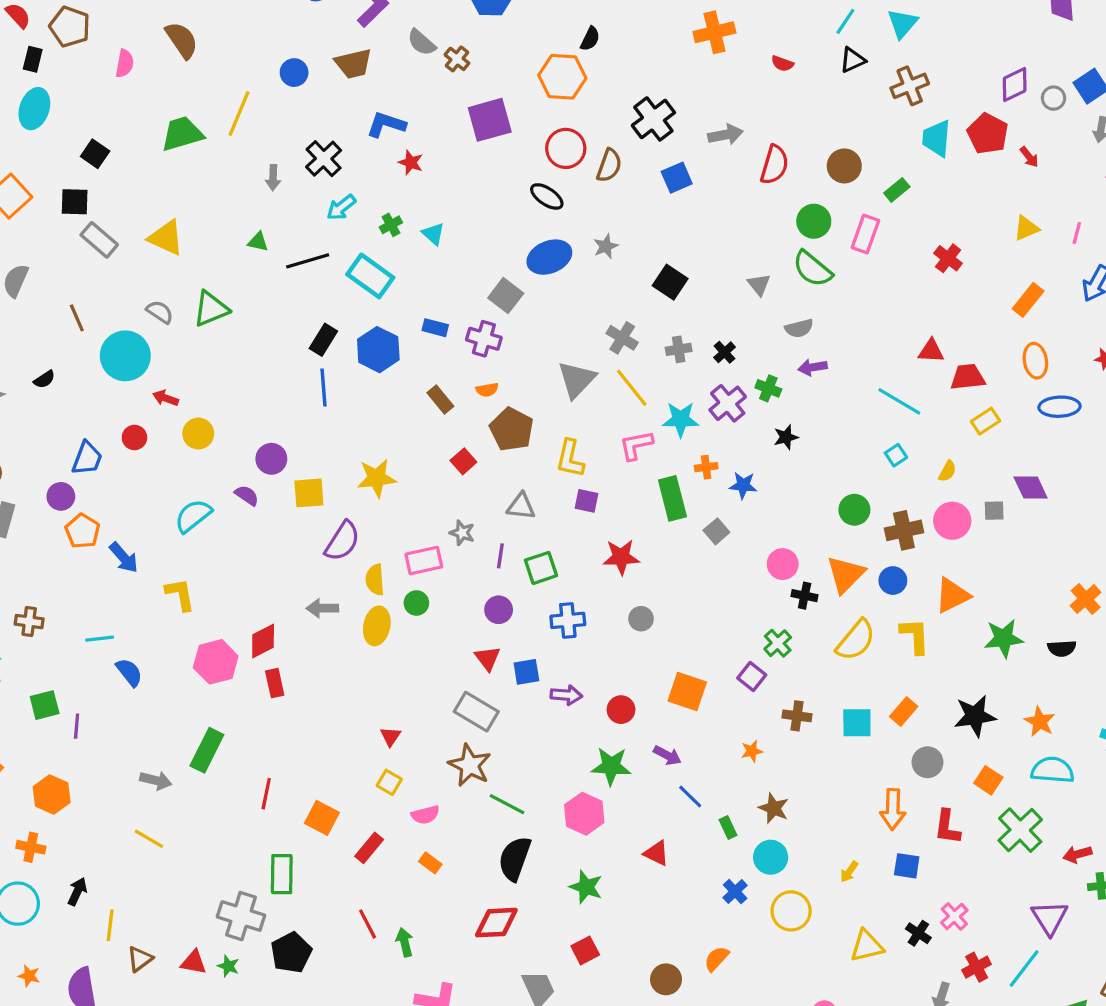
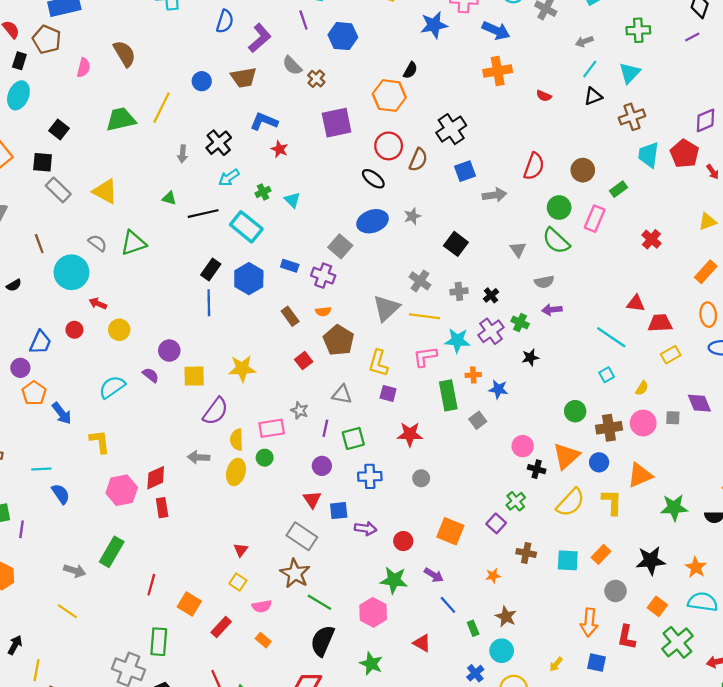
gray arrow: (725, 135) -> (495, 195), moved
yellow line: (632, 388) -> (425, 316), turned -48

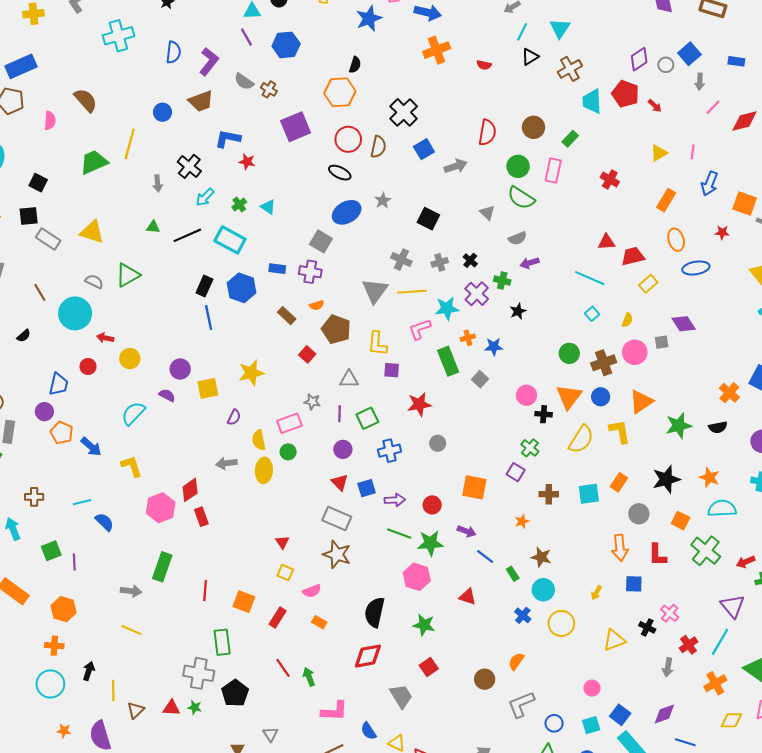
purple semicircle: (216, 411) -> (234, 417), size x0.6
green line: (319, 602) -> (399, 534), moved

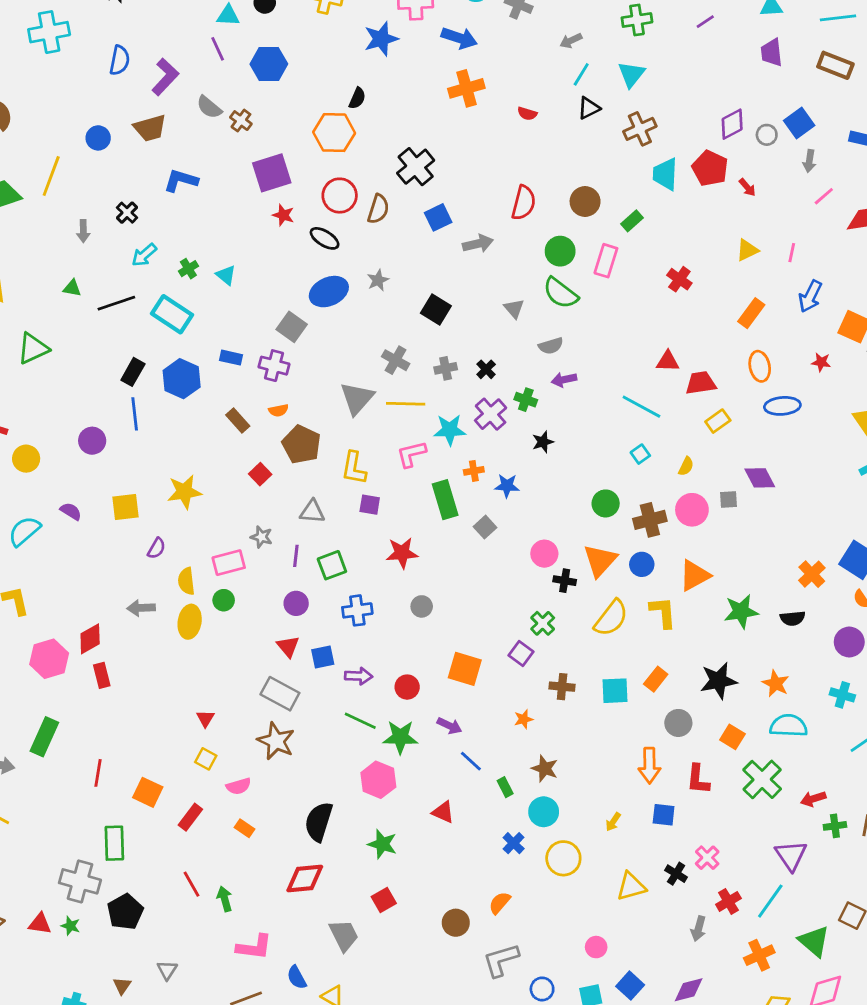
red star: (247, 162) -> (283, 215), moved
black cross: (189, 166) -> (127, 213), size x0.7
purple circle: (180, 369) -> (92, 441), moved

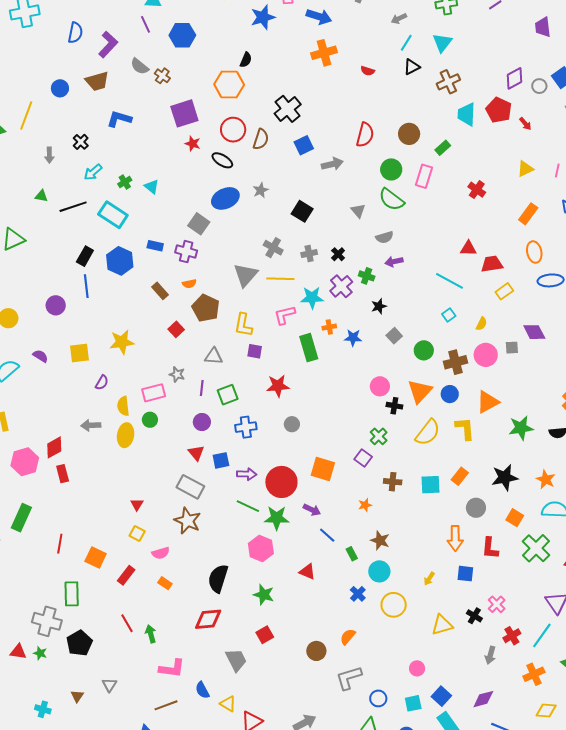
gray square: (485, 527) -> (394, 336), moved
red circle: (407, 687) -> (281, 482), size x1.8

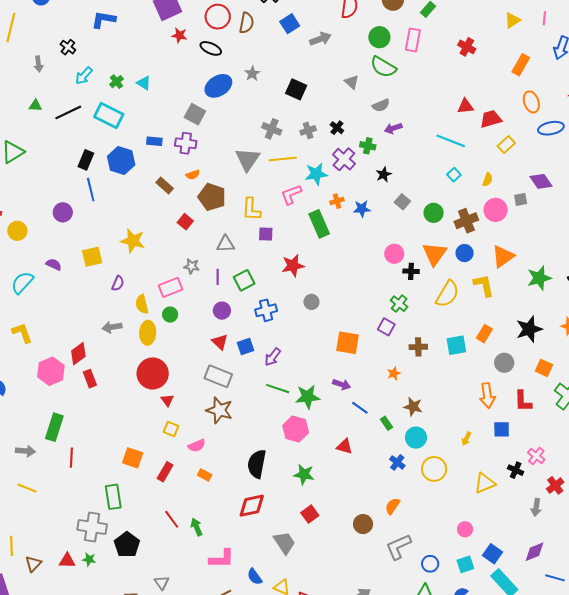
yellow star: (122, 342) -> (133, 241), turned 30
purple arrow: (247, 474) -> (273, 357), turned 132
red circle: (281, 482) -> (153, 373), moved
red line: (60, 544) -> (71, 458), moved

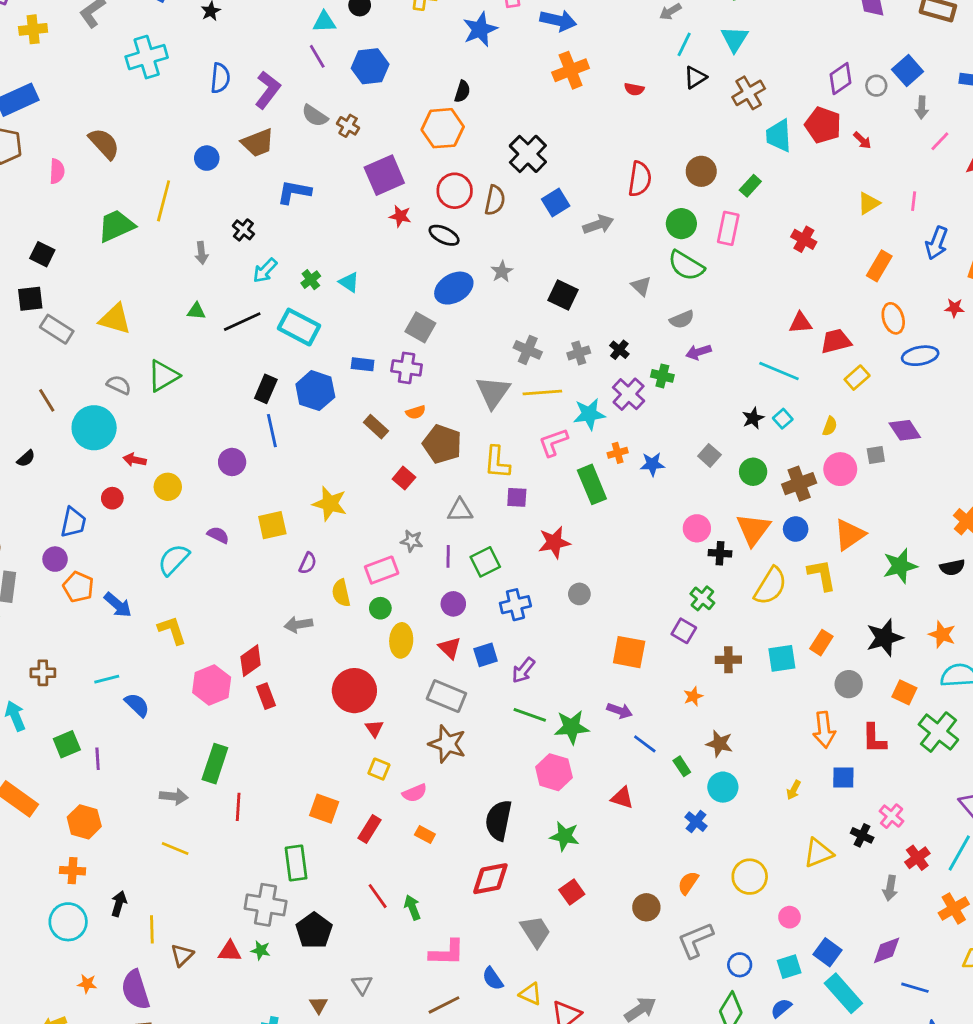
black star: (384, 174) -> (753, 418), moved
yellow ellipse: (148, 333) -> (401, 640), moved
yellow circle: (434, 469) -> (750, 877), moved

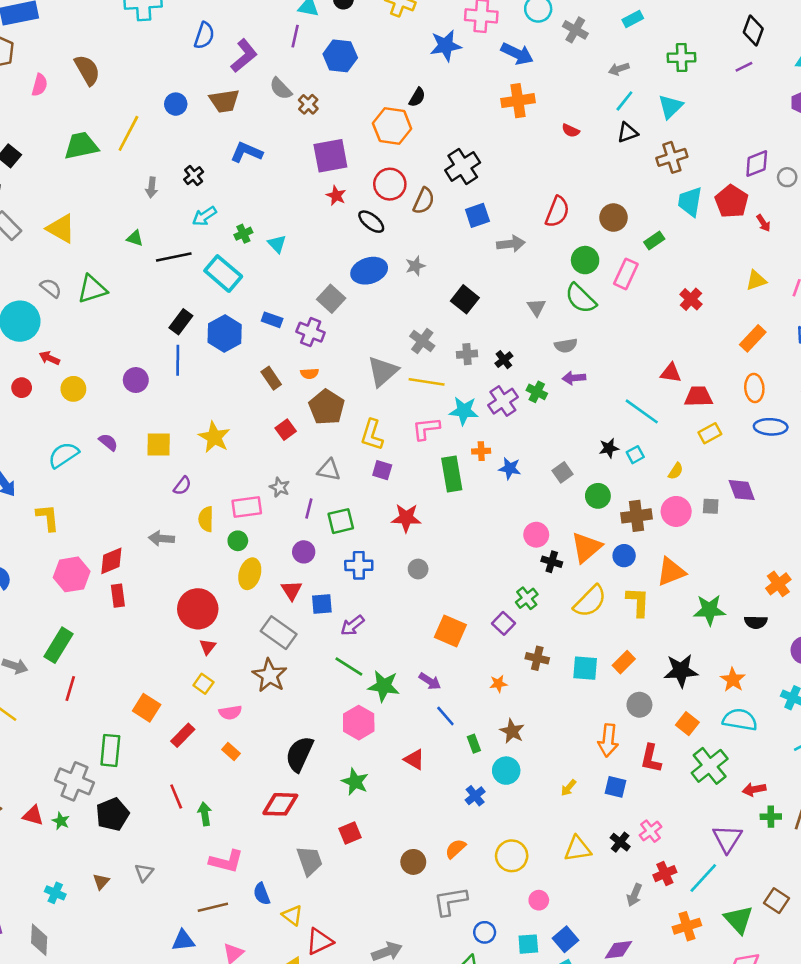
purple line: (317, 56) -> (295, 36), turned 30

